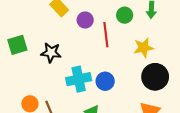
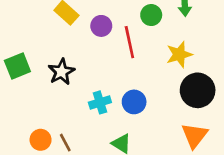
black star: (51, 53) -> (61, 72), turned -30
cyan cross: (79, 79) -> (100, 102), size x0.7

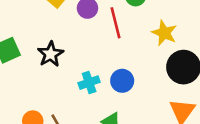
yellow star: (179, 54) -> (164, 33), turned -30

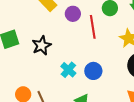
cyan cross: (89, 83) -> (68, 70), turned -35

